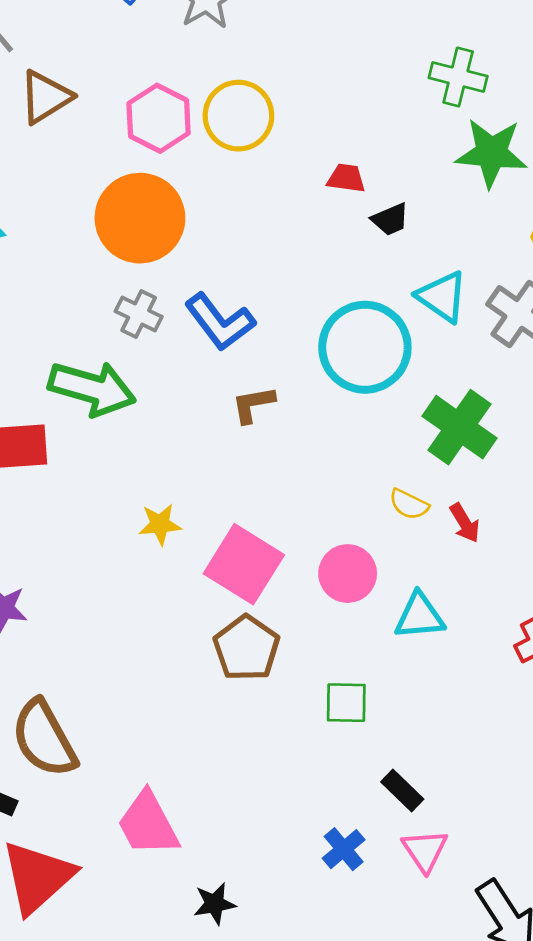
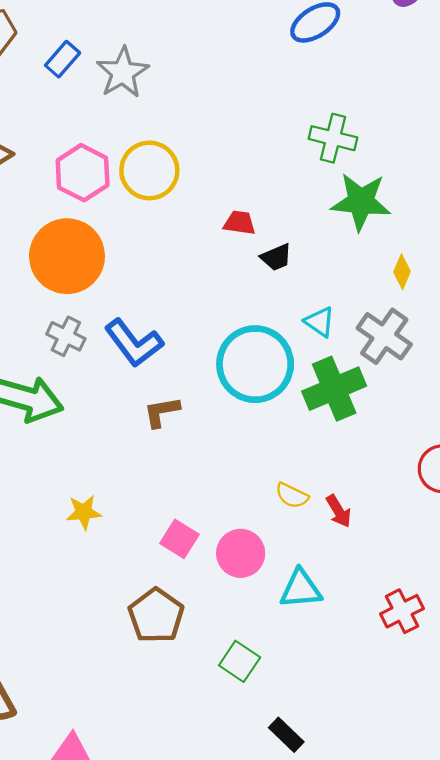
cyan triangle: (442, 297) -> (320, 322), size x0.7
green cross: (459, 427) -> (334, 389), moved, turned 32
pink square: (244, 564) -> (179, 539), moved, size x0.6
green square: (346, 703) -> (240, 661), turned 33

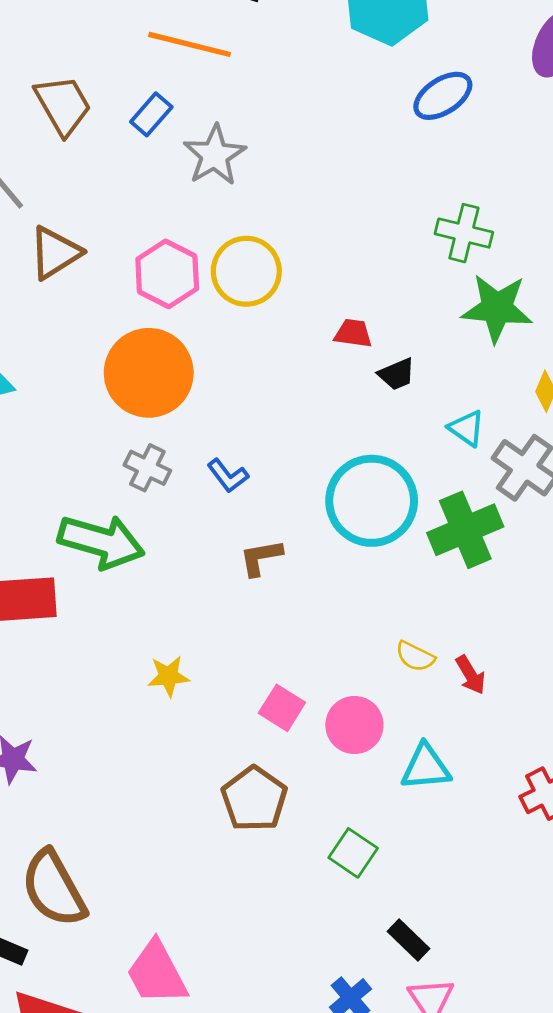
blue rectangle: (63, 59) -> (151, 114), moved
cyan triangle: (320, 322) -> (467, 428), moved
blue L-shape: (134, 343) -> (228, 476), size x0.6

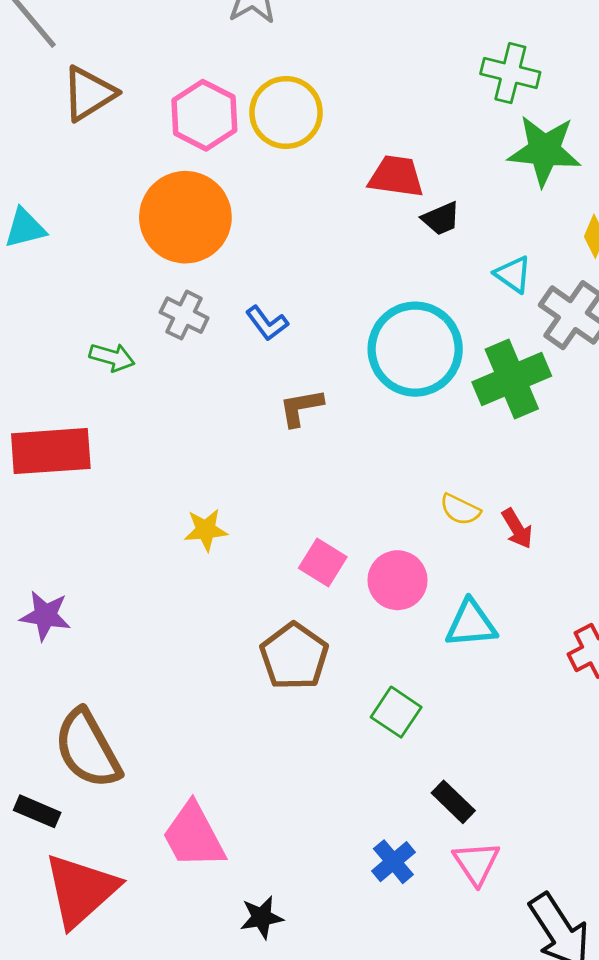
red trapezoid: (353, 333) -> (396, 176), size x1.4
green arrow: (101, 542) -> (112, 357), moved, size x0.5

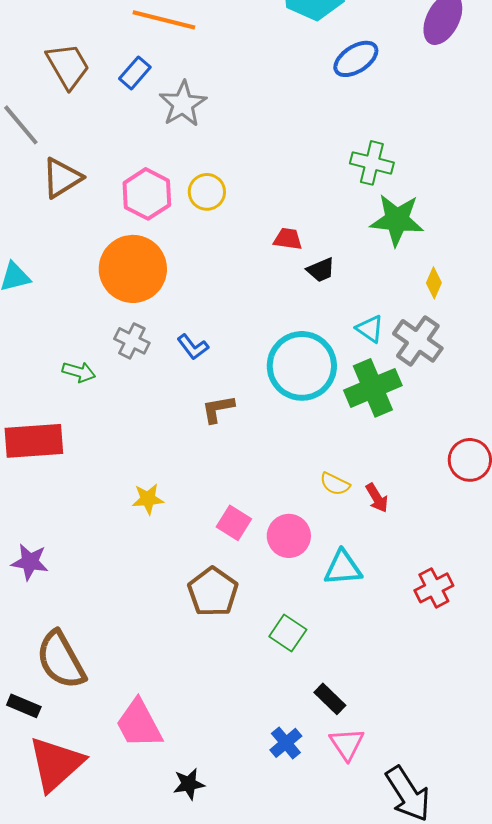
yellow circle: (286, 113) -> (207, 192), size x0.7
red trapezoid: (396, 176) -> (288, 239), size x0.7
cyan triangle: (513, 274) -> (370, 329), moved

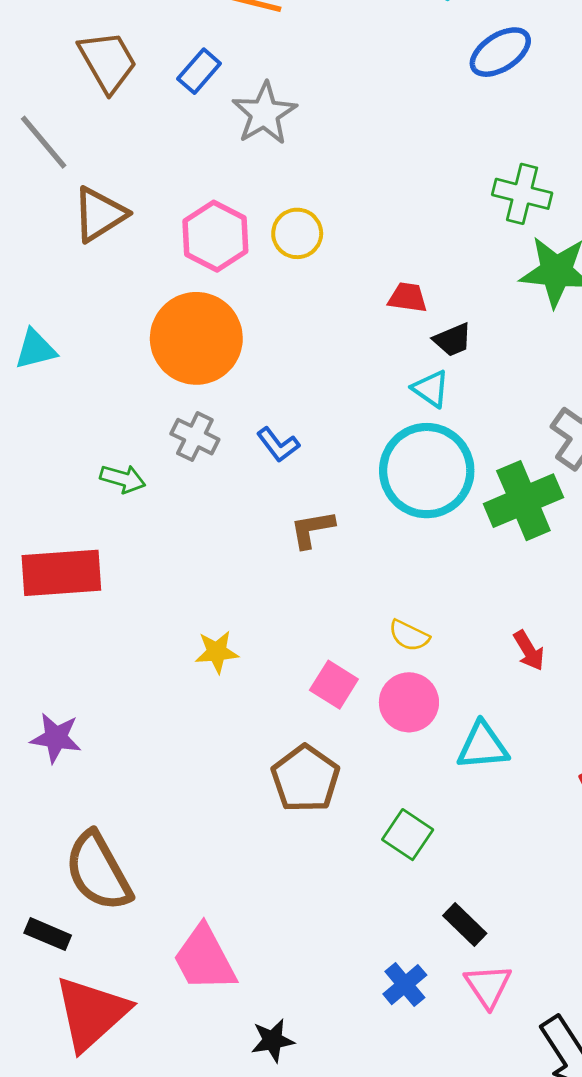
cyan triangle: (370, 329) -> (431, 389), moved
yellow semicircle: (335, 484) -> (409, 636), moved

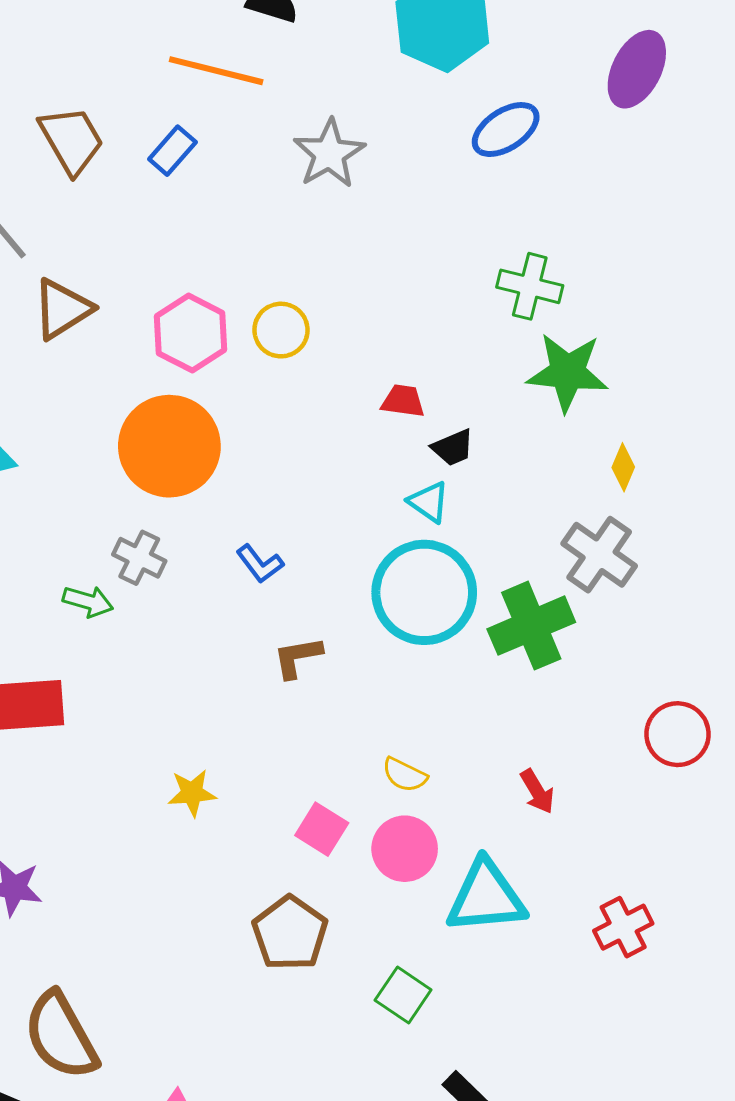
gray star: (264, 113) -> (329, 154), moved
gray cross: (195, 437) -> (139, 558), moved
cyan triangle: (483, 746) -> (486, 897), size x1.4

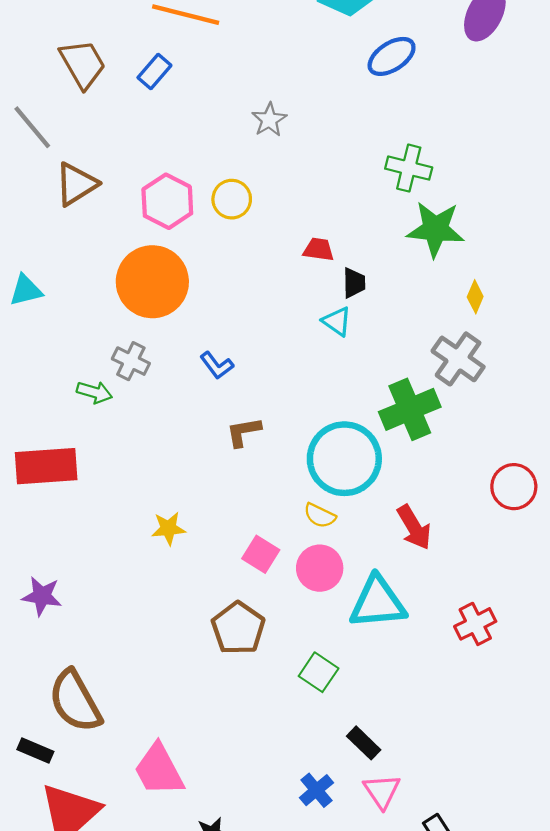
gray star: (329, 154) -> (269, 120), moved, size x0.7
black trapezoid: (453, 448) -> (354, 283), turned -68
cyan circle: (424, 592) -> (344, 459), moved
red arrow: (537, 791) -> (414, 527), size x1.4

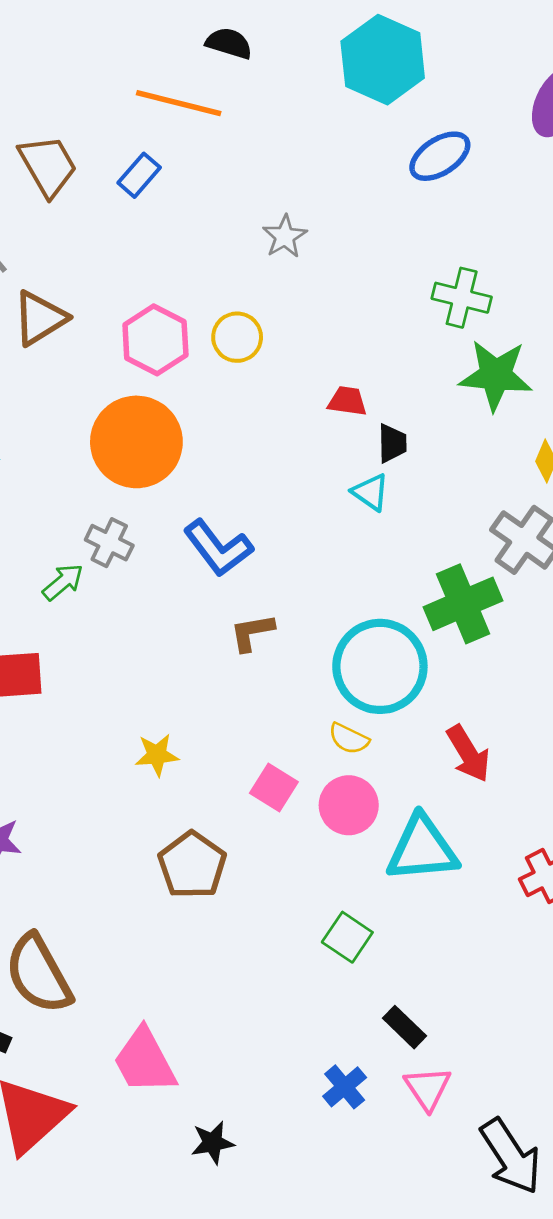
blue L-shape: (217, 365) -> (218, 548), size x1.6
green arrow: (94, 392) -> (63, 582), turned -56
brown pentagon: (238, 628) -> (192, 865), moved

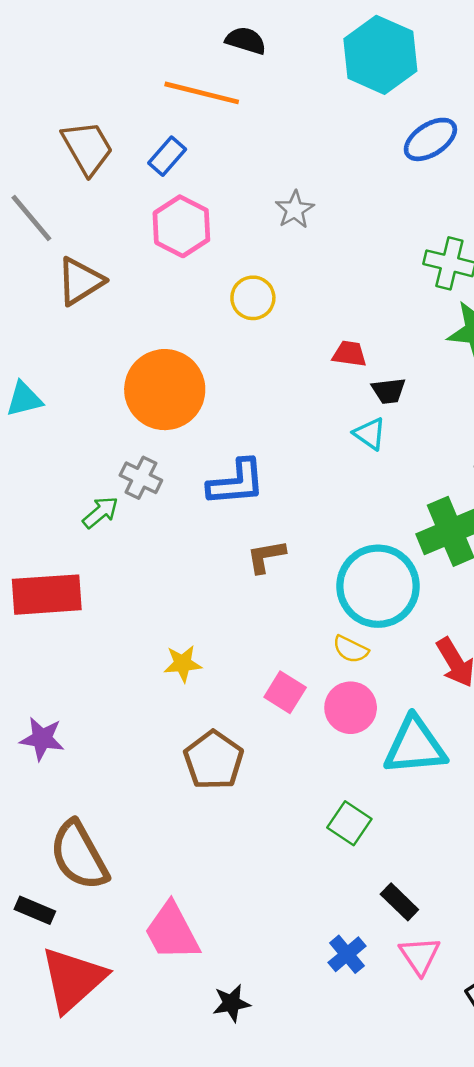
pink hexagon: (155, 340) -> (181, 226), moved
black trapezoid: (392, 443) -> (389, 391), turned 84
blue L-shape: (218, 548) -> (236, 483), turned -58

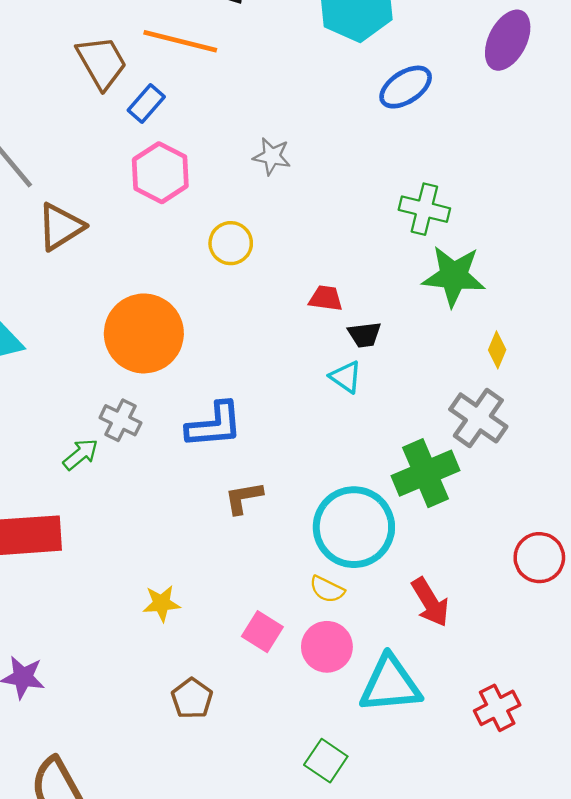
brown trapezoid: (87, 148) -> (102, 62), moved
gray star: (295, 210) -> (272, 156), turned -30
brown pentagon: (214, 760) -> (192, 698), size x0.7

